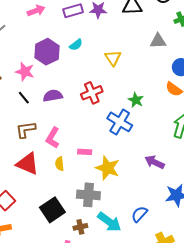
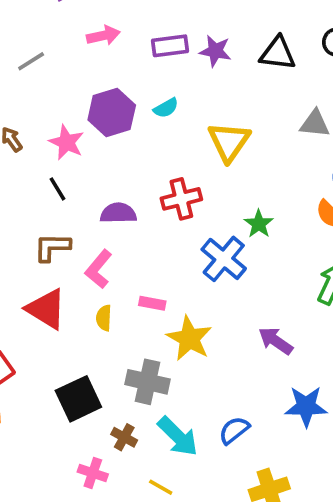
yellow triangle: (113, 58) -> (229, 142), size x1.4
purple semicircle: (53, 96) -> (118, 213), moved
brown cross: (80, 227) -> (124, 437), turned 32

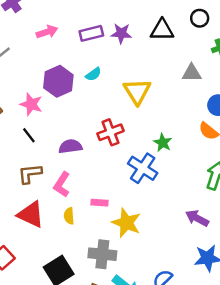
purple arrow: (276, 341) -> (197, 218), moved

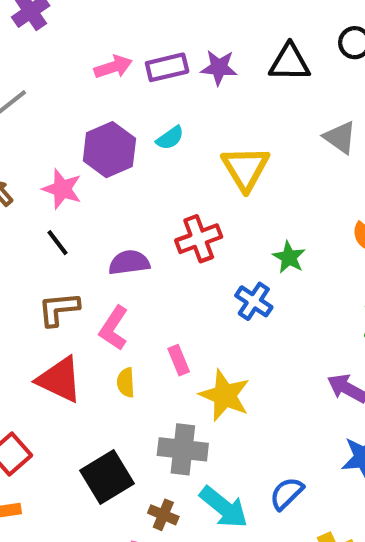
pink arrow: (47, 32) -> (113, 67), moved
gray triangle: (192, 73) -> (340, 137), turned 36
blue cross: (143, 168) -> (254, 301), size x0.7
pink rectangle: (99, 203) -> (179, 360), turned 63

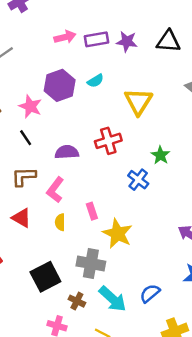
red triangle: (60, 380) -> (22, 218), size x0.7

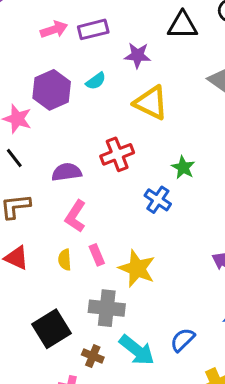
purple star: (127, 42) -> (138, 55), moved
yellow triangle: (138, 101) -> (151, 103), turned -32
pink L-shape: (55, 190) -> (75, 216), moved
pink rectangle: (92, 211) -> (97, 255), moved

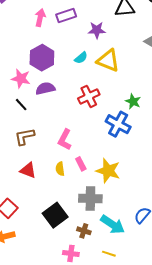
pink arrow: (54, 29) -> (40, 18), turned -54
cyan semicircle: (96, 81) -> (81, 58), moved
purple semicircle: (67, 172) -> (45, 88), moved
blue cross: (158, 200) -> (118, 124), size x1.4

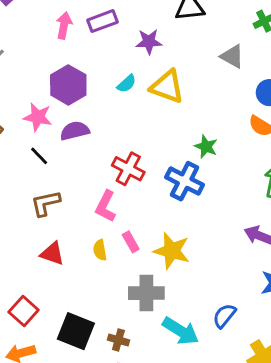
red cross: (89, 96) -> (128, 169), moved, turned -35
black square: (55, 215) -> (76, 331), moved, turned -30
brown cross: (84, 231) -> (118, 340), moved

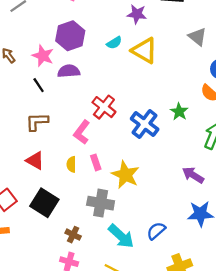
green star: (206, 147) -> (179, 112), moved
black square: (76, 331) -> (44, 203), moved

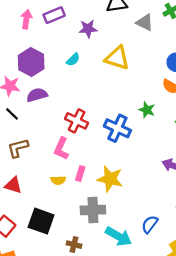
gray triangle: (198, 37) -> (145, 22), moved
yellow triangle: (144, 51) -> (117, 58), moved
red triangle: (35, 160) -> (13, 185), moved
pink rectangle: (96, 162) -> (80, 173), turned 48
yellow semicircle: (71, 164) -> (58, 180), turned -80

